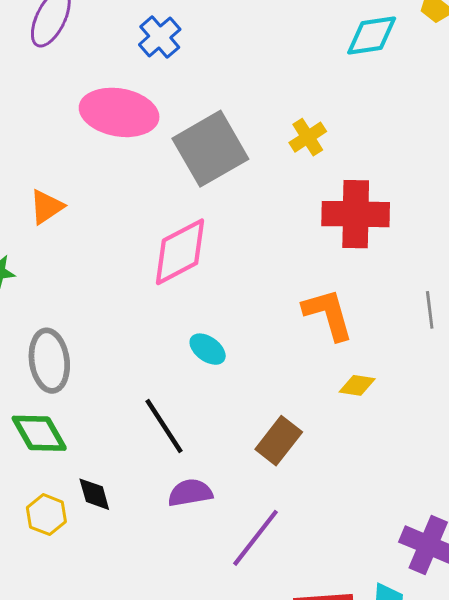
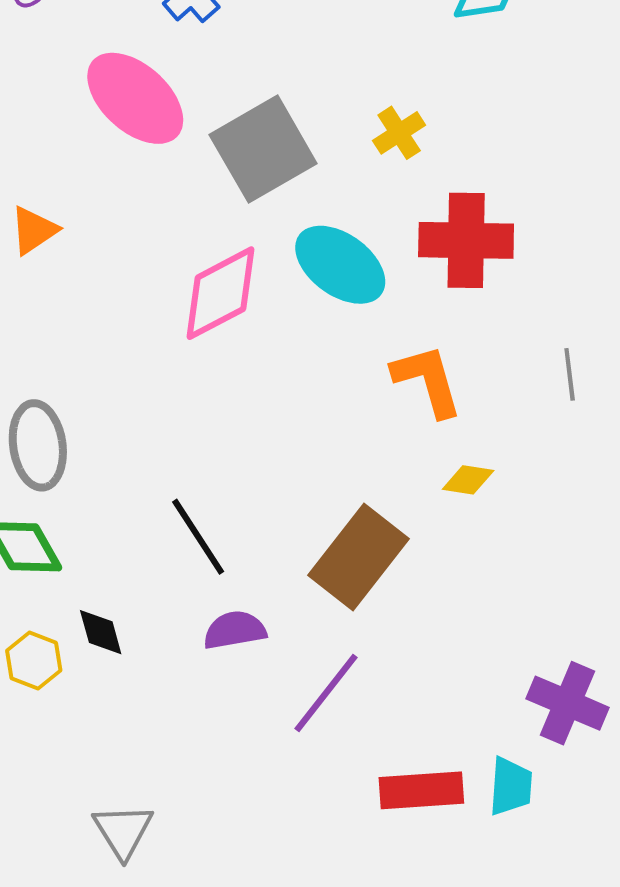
pink ellipse: (119, 112) -> (135, 98), turned 32
cyan ellipse: (208, 349) -> (340, 265), moved, size x1.8
brown rectangle: (279, 441) -> (358, 557), size x1.5

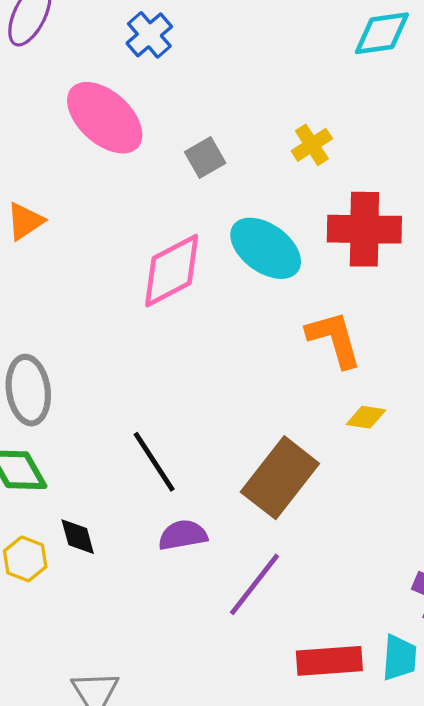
gray square: (263, 149) -> (205, 158), size x0.5

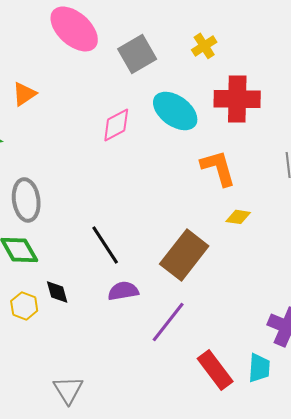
gray square: (205, 158) -> (137, 54), size x1.5
pink diamond: (172, 271) -> (116, 125), size x0.7
red rectangle: (329, 661) -> (215, 370), turned 57

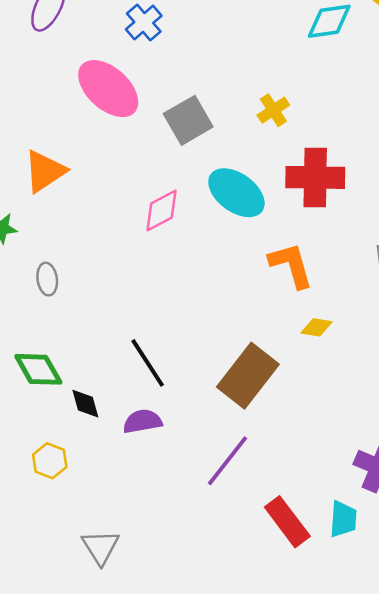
orange triangle: (24, 94) -> (45, 171), size x1.4
gray ellipse: (26, 200) -> (47, 279), moved, size x0.6
purple semicircle: (123, 291) -> (142, 421), moved
black diamond: (57, 292) -> (85, 404), moved
yellow hexagon: (24, 306) -> (50, 461), moved

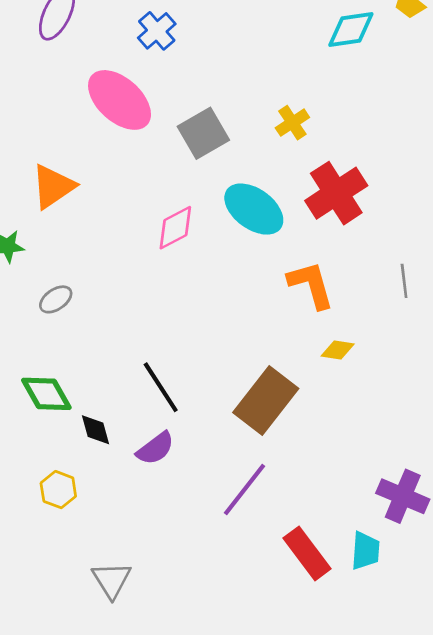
red cross: (315, 177) -> (336, 193), turned -34
gray ellipse: (47, 279) -> (56, 299), turned 64
purple semicircle: (142, 421) -> (155, 448), turned 153

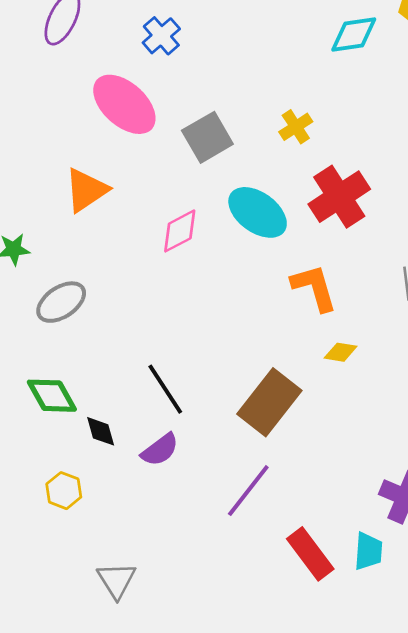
orange triangle: (53, 186) -> (86, 190), moved
gray ellipse: (56, 299) -> (61, 302), size x1.5

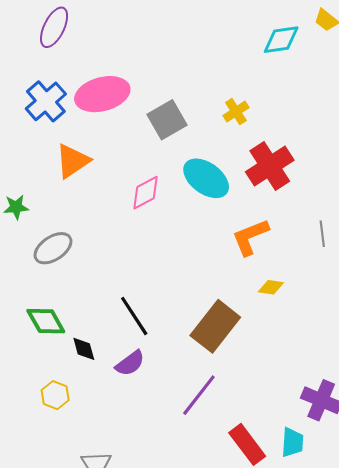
blue cross: (161, 36) -> (46, 101), moved, size x1.4
pink ellipse: (124, 104) -> (102, 94), turned -57
orange L-shape: (314, 288) -> (250, 237), turned -96

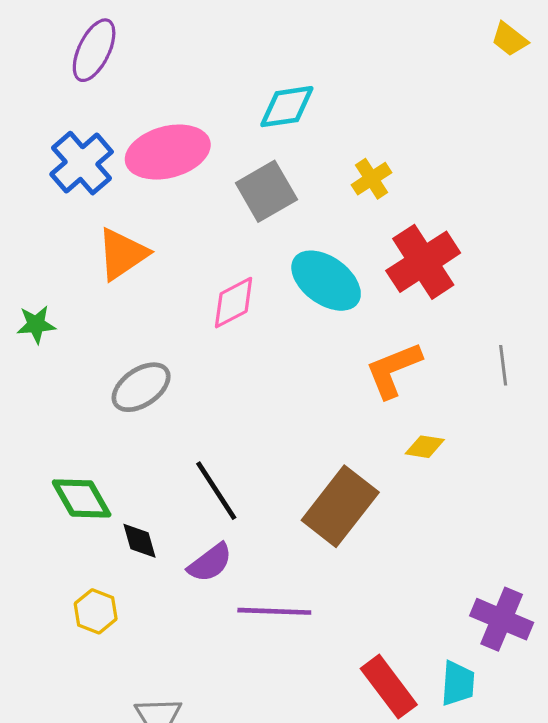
cyan diamond: (281, 40) -> (287, 107), moved
gray ellipse: (53, 248) -> (141, 387), moved
purple line: (199, 395) -> (274, 611), moved, turned 54

